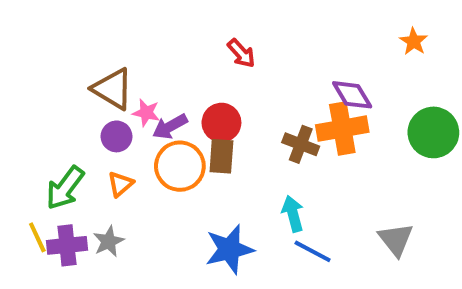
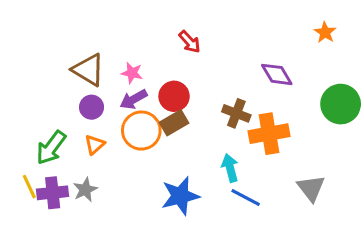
pink star: (146, 113) -> (132, 73), moved
orange cross: (342, 129) -> (269, 134), moved
brown rectangle: (221, 156) -> (174, 123), turned 56

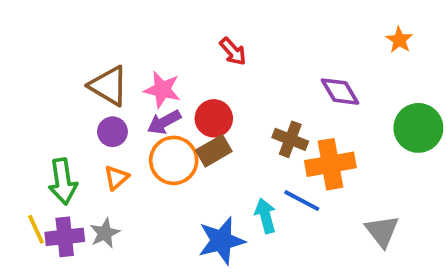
pink star: (132, 73) -> (162, 90), size x1.4
green arrow: (51, 148) -> (63, 181), turned -45
cyan arrow: (230, 168) -> (265, 216), moved
blue line: (246, 197) -> (302, 201), moved

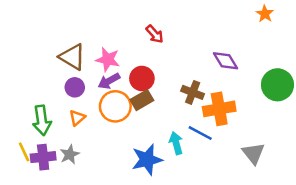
orange star: (399, 40) -> (265, 14), moved

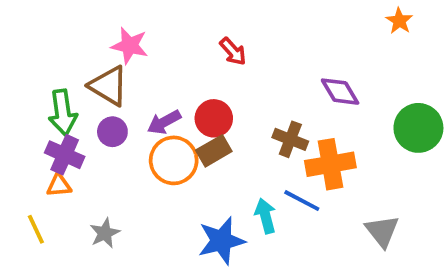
pink star: (108, 59) -> (130, 46), moved
orange triangle: (77, 118) -> (59, 185), moved, turned 36
green arrow: (42, 120) -> (63, 113), moved
purple cross: (43, 157) -> (65, 155), moved, turned 30

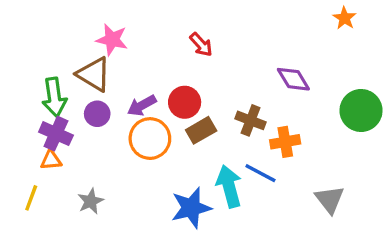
brown rectangle: (214, 151) -> (201, 130), moved
orange cross: (330, 164) -> (285, 142), size x0.7
cyan arrow: (265, 216) -> (229, 186), size x1.4
yellow line: (36, 229) -> (31, 198), turned 45

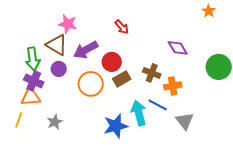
purple arrow: (142, 106) -> (86, 50), moved, size x1.4
orange triangle: (51, 160) -> (31, 97), size x1.5
gray triangle: (330, 200) -> (185, 121), moved

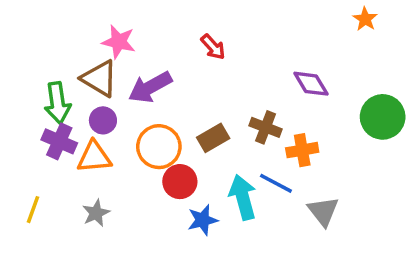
red circle: (112, 62) -> (180, 182), moved
orange triangle: (31, 97) -> (94, 157), moved
blue star: (116, 126) -> (203, 220), size x0.7

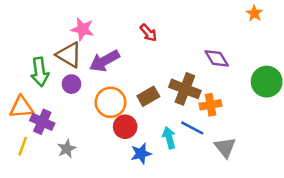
brown cross: (266, 127) -> (185, 89), size x1.4
purple cross: (59, 141) -> (42, 122), moved
orange triangle: (94, 157) -> (21, 107), moved
cyan arrow: (243, 197) -> (169, 138), size x0.7

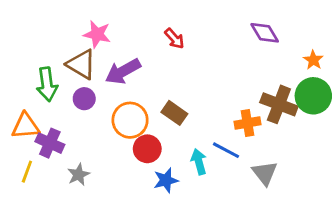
orange star: (254, 13) -> (313, 60), moved
purple diamond: (217, 58) -> (265, 33), moved
brown cross: (185, 89) -> (279, 104), moved
brown rectangle: (148, 96) -> (174, 113), turned 65

